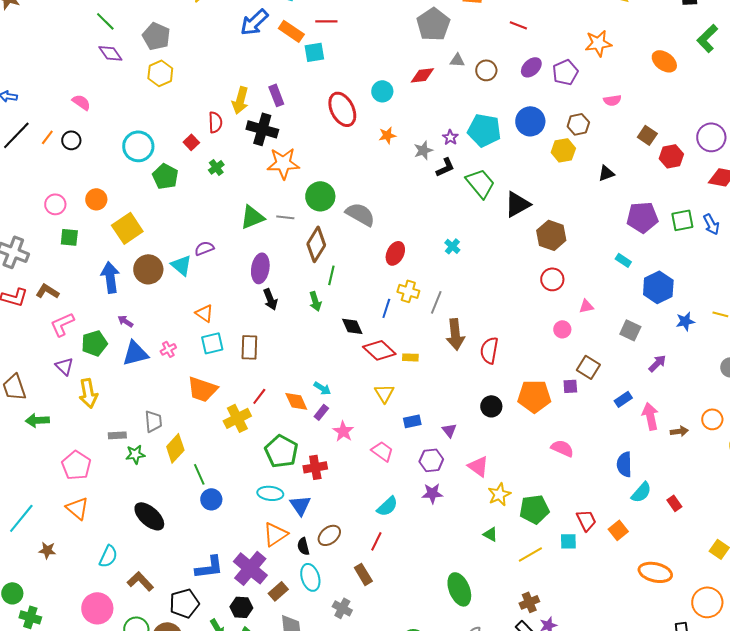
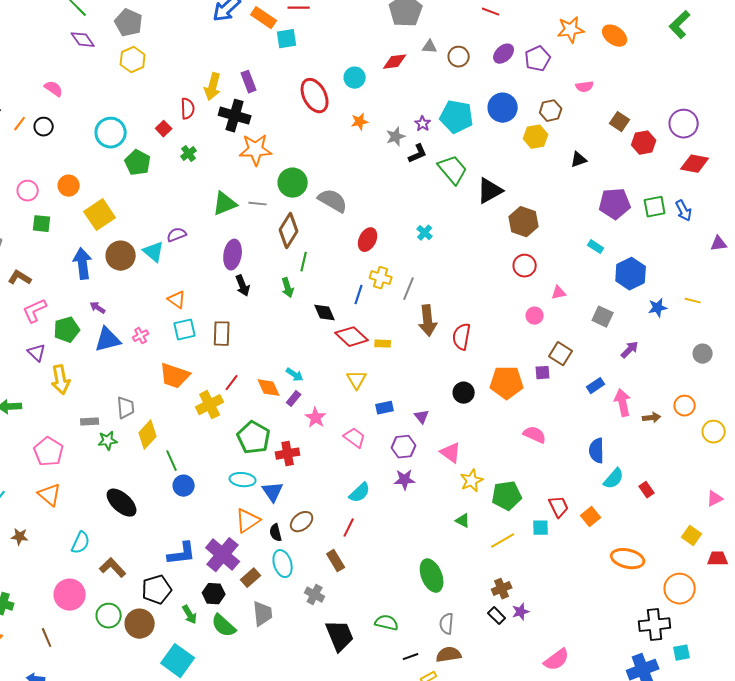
orange ellipse: (664, 61) -> (615, 36), moved

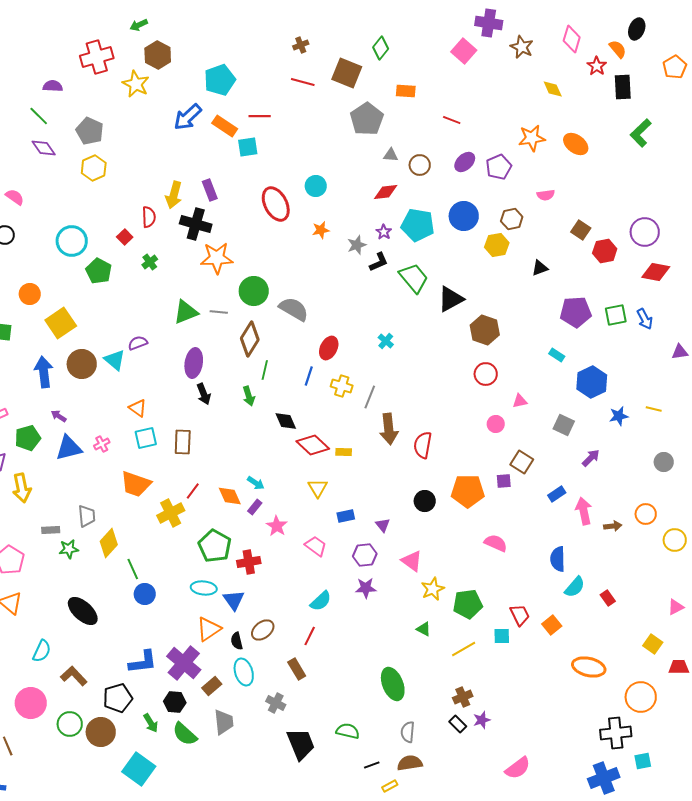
red diamond: (395, 62) -> (386, 192), moved
blue line: (359, 295) -> (309, 376), moved

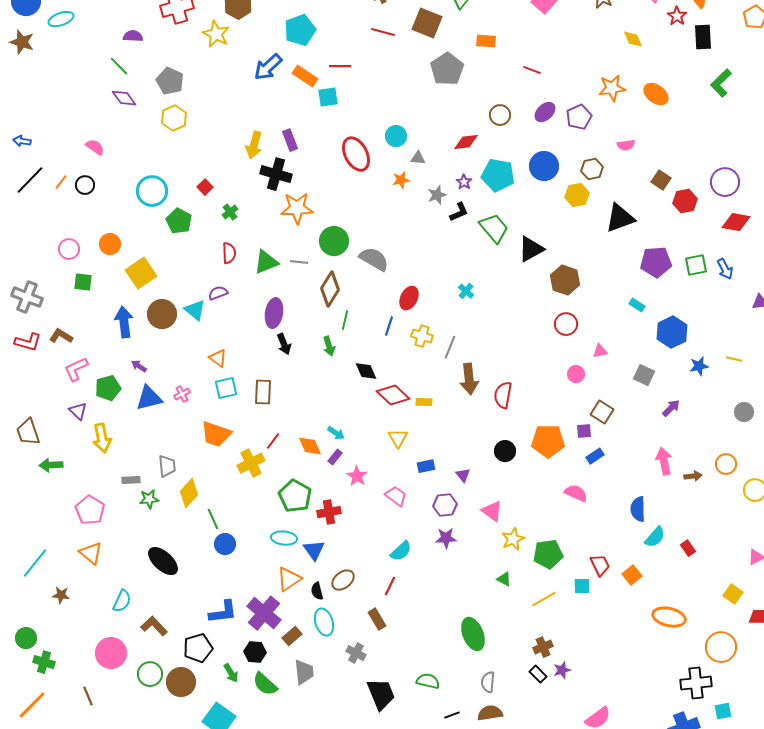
gray triangle: (391, 155) -> (418, 158), moved
red semicircle: (149, 217) -> (229, 253), moved
black triangle: (540, 268) -> (620, 218), size x1.8
blue rectangle: (557, 494) -> (595, 456), moved

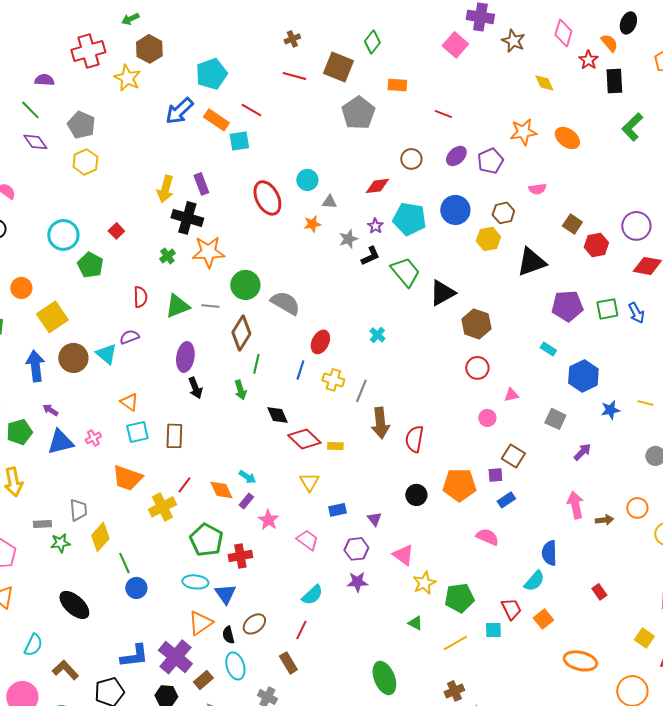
red line: (340, 66) -> (251, 110), turned 30
green cross: (230, 212) -> (167, 256), moved
cyan semicircle: (655, 537) -> (534, 581), moved

